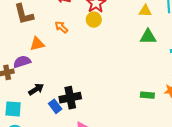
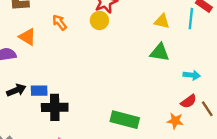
orange triangle: (37, 44) -> (27, 37), turned 35
green rectangle: (147, 95) -> (125, 120), moved, size x1.6
blue rectangle: (55, 106) -> (39, 91), moved, turned -64

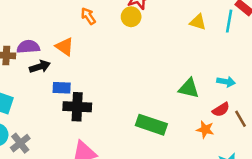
orange triangle: (27, 37) -> (65, 47), moved
green triangle: (160, 52) -> (189, 88), moved
black arrow: (16, 90) -> (40, 67), moved

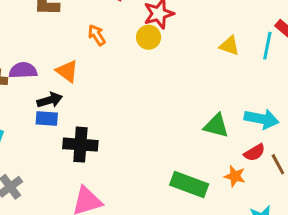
black arrow: (40, 67) -> (50, 100), moved
cyan arrow: (226, 82) -> (262, 119), size x1.5
blue rectangle: (62, 88) -> (47, 119), moved
green rectangle: (151, 125) -> (189, 185), moved

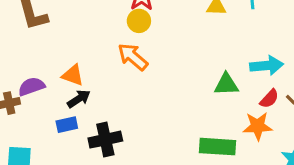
orange arrow: (97, 35) -> (133, 57), moved, size x1.5
black arrow: (50, 100) -> (79, 99), moved
orange star: (235, 176) -> (258, 126), size x1.4

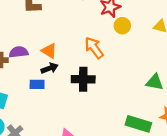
yellow circle: (139, 21) -> (122, 26), moved
black cross: (105, 140) -> (83, 79), moved

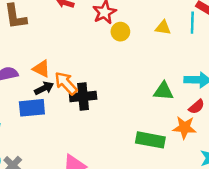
orange arrow: (94, 48) -> (66, 83), moved
blue rectangle: (37, 84) -> (32, 108), size x1.5

